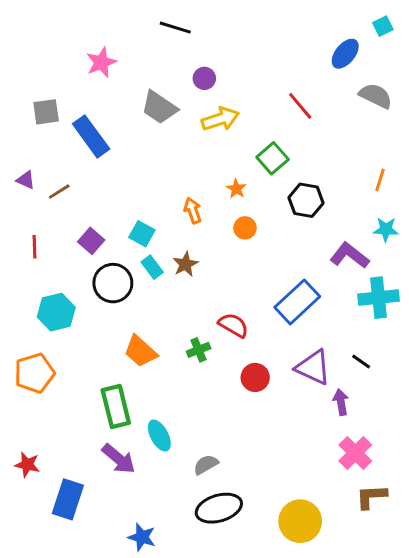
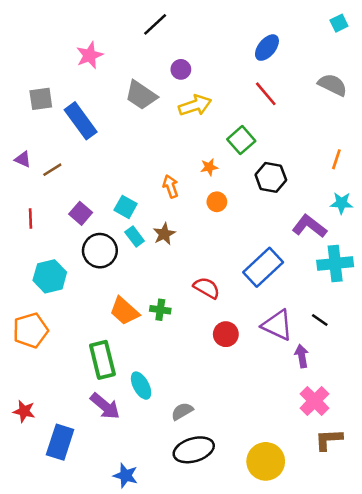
black line: (175, 28) -> (155, 24), turned -60
blue ellipse: (345, 54) -> (267, 48), moved
orange star: (236, 189) -> (209, 167), turned 30
green cross: (199, 350) -> (160, 310), moved, turned 30

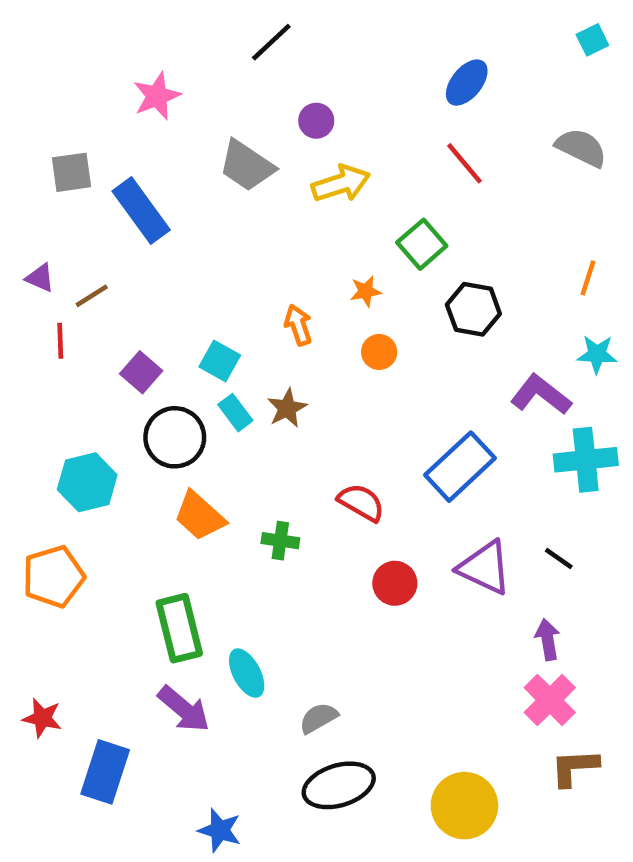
red line: (30, 218) -> (60, 341), moved
orange trapezoid: (124, 311) -> (199, 516), moved
purple arrow: (302, 356) -> (548, 639), moved

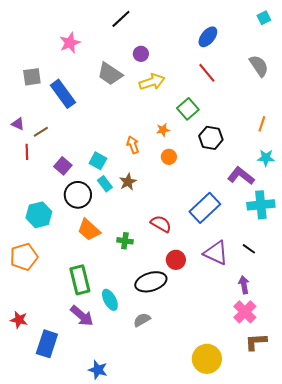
gray semicircle: (581, 148) -> (259, 66), turned 30
black ellipse: (339, 785) -> (151, 282), moved

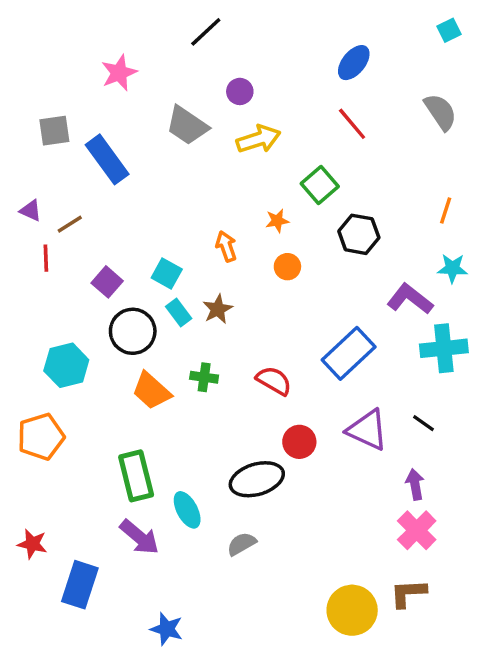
green cross: (125, 241) -> (204, 377), moved
brown L-shape: (256, 342) -> (408, 593), moved

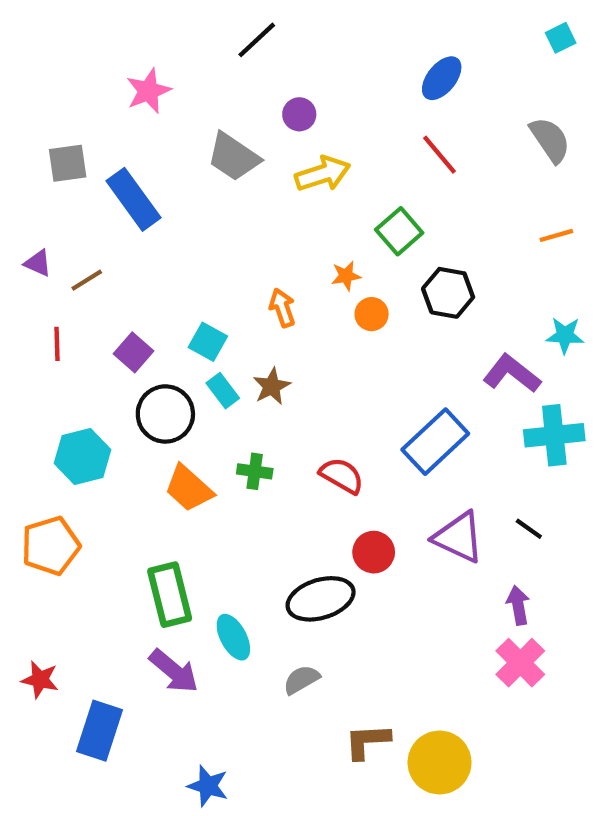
orange line: (446, 211) -> (556, 235), moved, turned 56
red line: (46, 258) -> (57, 344), moved
orange circle: (287, 267) -> (372, 314), moved
brown L-shape: (408, 593) -> (367, 741), moved

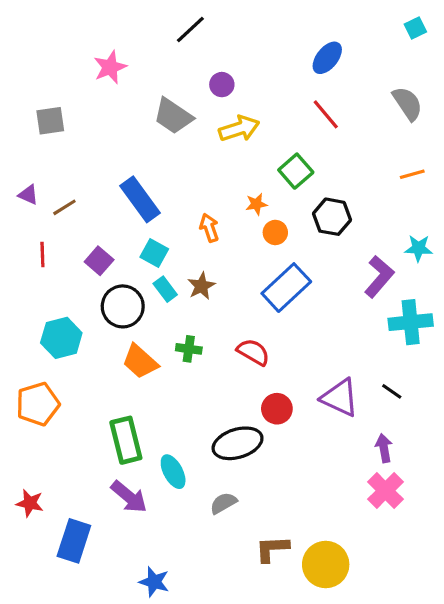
blue rectangle: (134, 199) -> (140, 199), moved
purple L-shape: (512, 374) -> (379, 277), turned 93
blue rectangle: (435, 442) -> (286, 288), moved

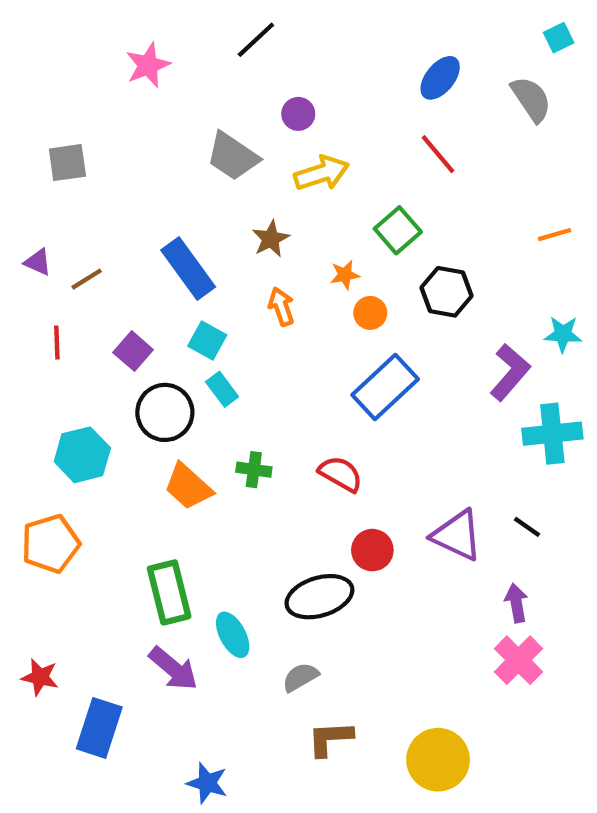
pink star: (110, 67) -> (148, 65), moved
gray semicircle: (407, 103) -> (531, 99), moved
brown star: (201, 286) -> (271, 239), moved
brown L-shape: (272, 549) -> (330, 739), moved

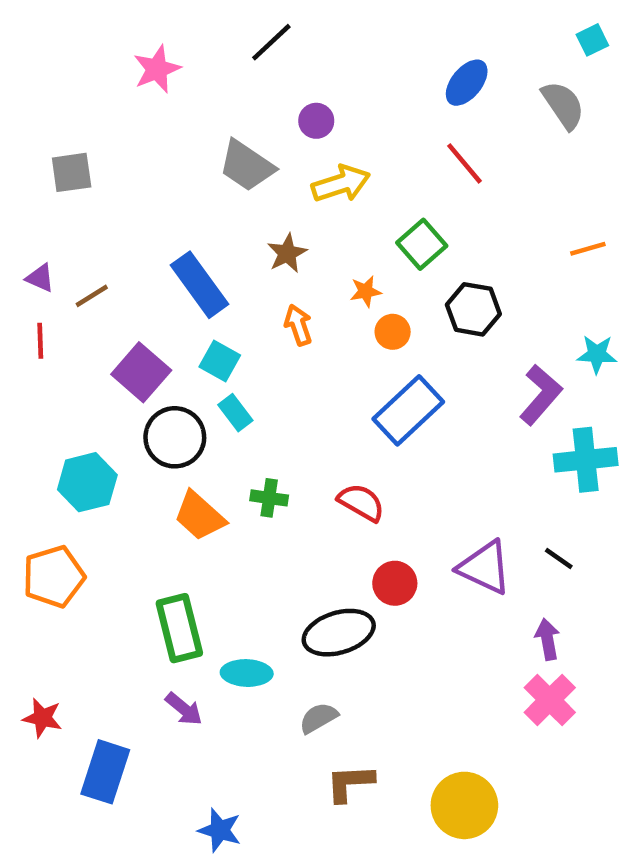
red line: (57, 343) -> (40, 341), moved
purple square: (133, 351) -> (141, 372), size x1.4
cyan ellipse: (233, 635) -> (247, 673), turned -60
purple arrow: (173, 669) -> (184, 709), size x0.7

